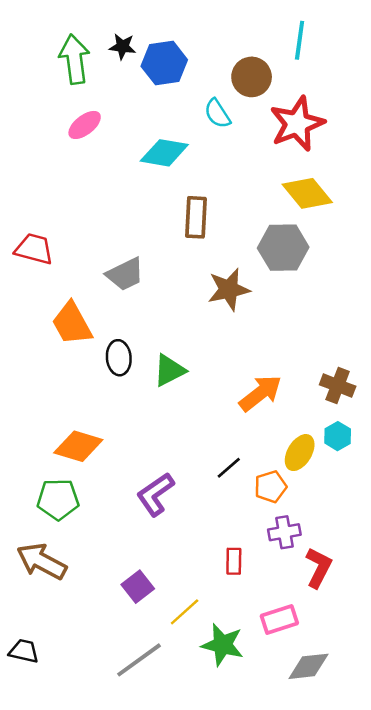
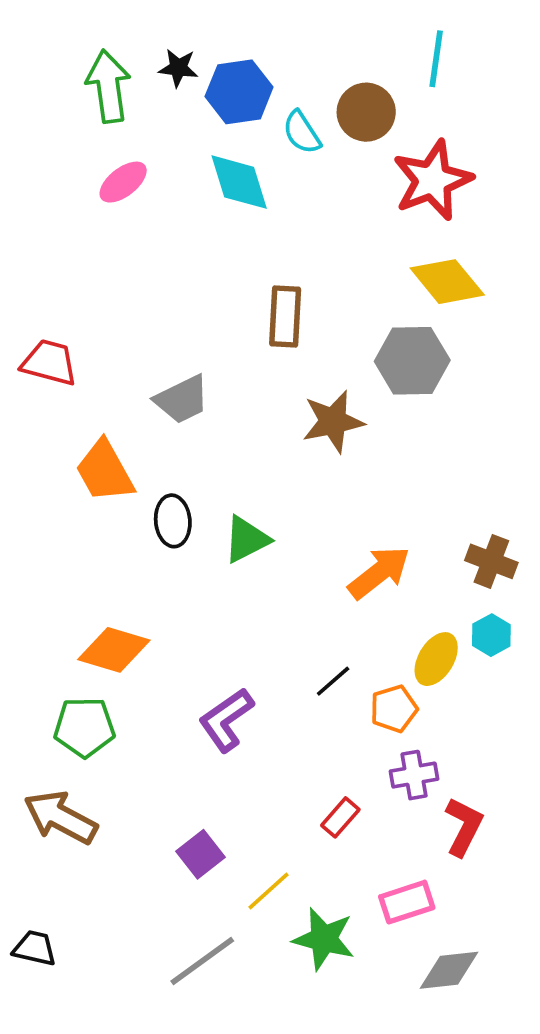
cyan semicircle: (217, 114) -> (302, 132), moved
cyan diamond: (164, 153) -> (239, 182), moved, turned 63
red rectangle: (234, 561) -> (340, 817), turned 40

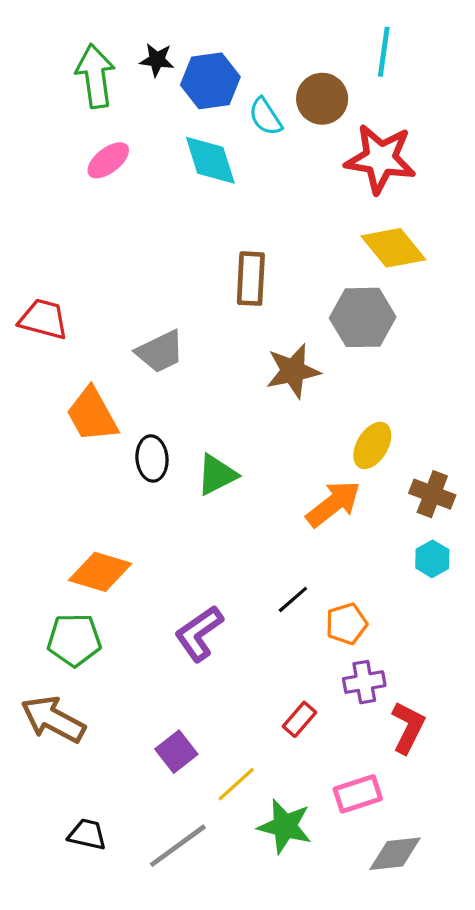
red star: (432, 180) -> (380, 159), turned 30
yellow ellipse: (436, 659) -> (372, 445), moved
black trapezoid: (35, 948) -> (87, 834), moved

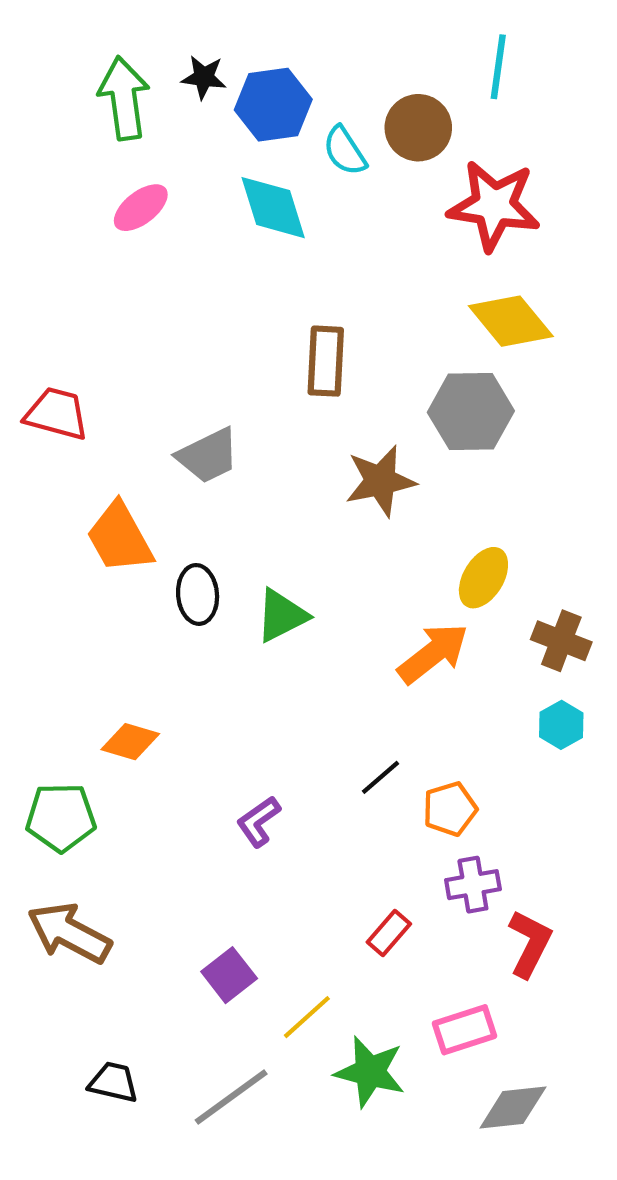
orange diamond: (100, 572) -> (130, 742), size x0.7
purple L-shape: (199, 633) -> (259, 822), size x0.7
green pentagon: (74, 640) -> (61, 817), moved

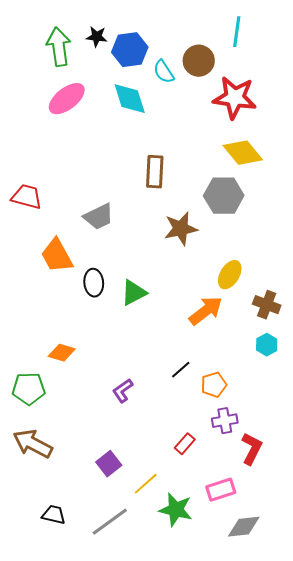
pink ellipse: (141, 208) -> (67, 99), size x1.4

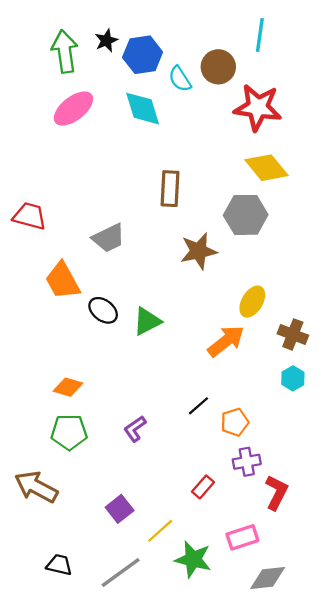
black star: (97, 37) -> (106, 40), turned -30
black ellipse: (94, 283) -> (103, 310), turned -48
green pentagon: (29, 389) -> (69, 432), moved

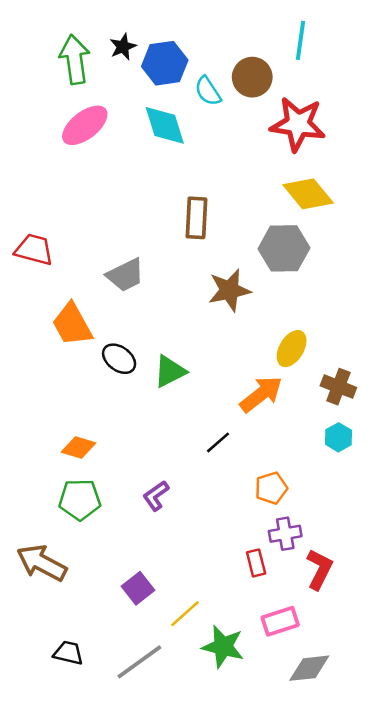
black line: (199, 406) -> (218, 442), moved
red rectangle: (203, 487) -> (256, 563), moved, turned -55

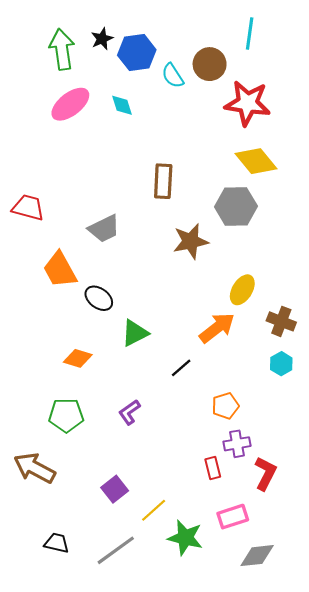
cyan diamond: (165, 125) -> (122, 105), moved, size x0.6
green triangle: (170, 371) -> (135, 333), moved
orange diamond: (78, 447) -> (78, 358), moved

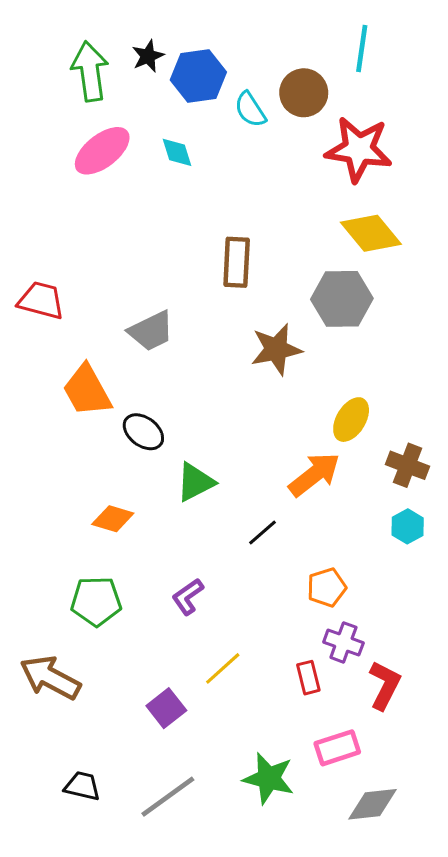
purple cross: (237, 444) -> (343, 642), turned 30
yellow line: (154, 510) -> (223, 668), moved

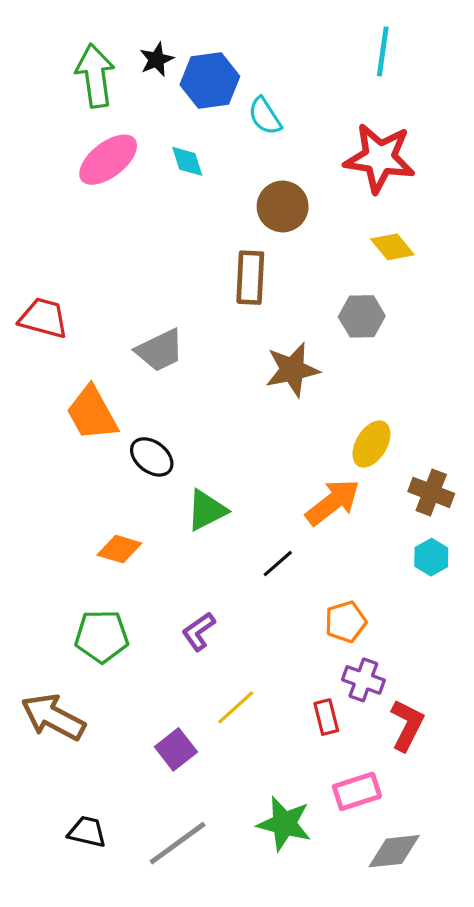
brown circle: (304, 93) -> (283, 207), moved
yellow diamond: (371, 233) -> (392, 247), size x0.7
gray hexagon: (342, 299) -> (362, 316), size x0.7

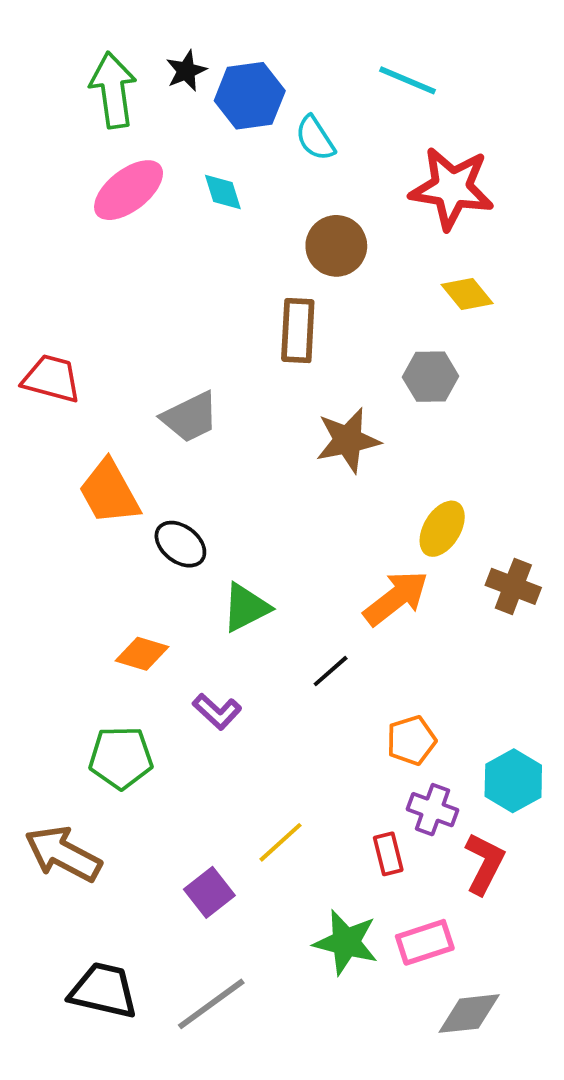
cyan line: (383, 51) -> (407, 80), moved, turned -75
cyan hexagon: (431, 557) -> (513, 781), moved, size x1.4
purple L-shape: (199, 631) -> (217, 711), moved, turned -102
green star: (284, 824) -> (346, 942), moved
black trapezoid: (87, 832) -> (103, 990), size x1.5

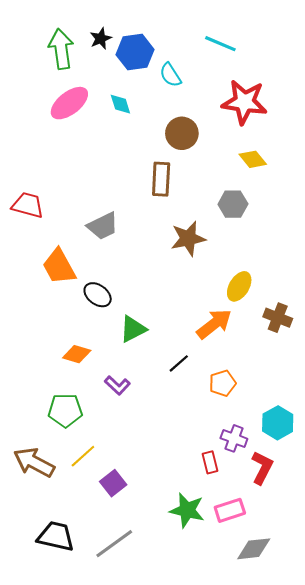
orange pentagon: (411, 740) -> (223, 383), moved
yellow line: (280, 842) -> (83, 456), moved

